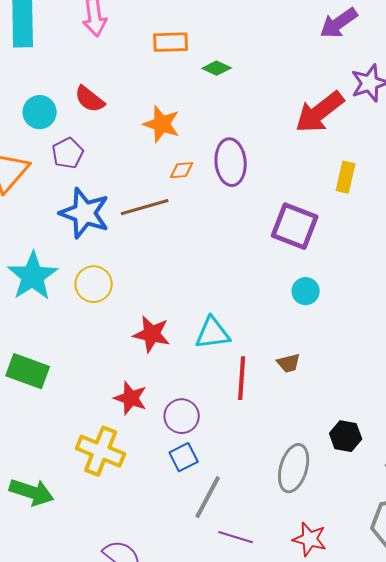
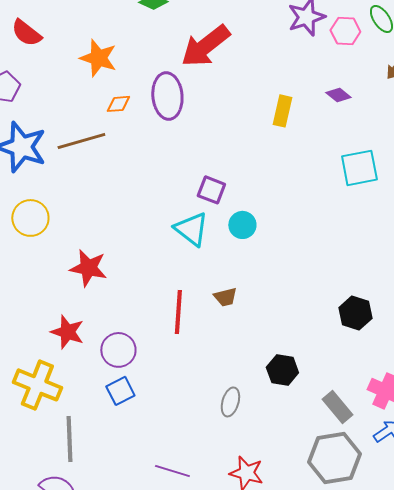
red arrow: (320, 112) -> (205, 46), moved
purple square: (295, 226) -> (211, 190), moved, size x0.6
cyan triangle: (213, 333) -> (191, 229), moved, turned 45
gray ellipse: (294, 468) -> (230, 402), size x0.6
gray line: (208, 497) -> (69, 439), moved, turned -30

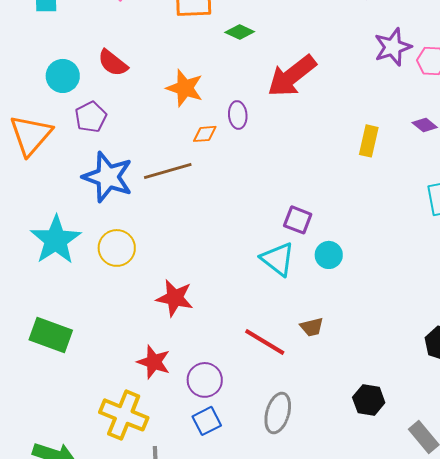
purple ellipse: (167, 96) -> (238, 115), moved, size x0.6
red line: (178, 312) -> (265, 342), turned -63
gray ellipse: (230, 402) -> (278, 413), moved, size x1.4

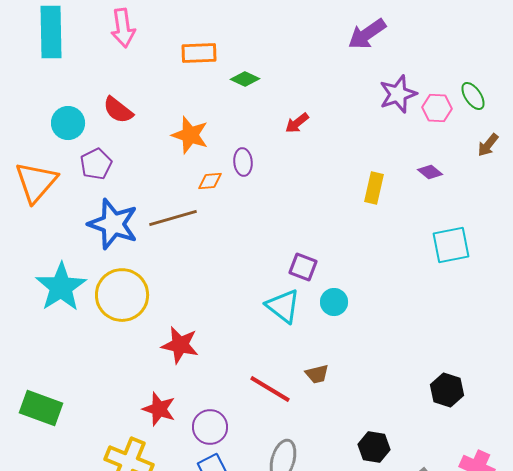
red arrow: (292, 76) -> (297, 123), size x0.5
yellow circle: (117, 248) -> (122, 295), size x1.4
green rectangle: (51, 335) -> (41, 408), moved

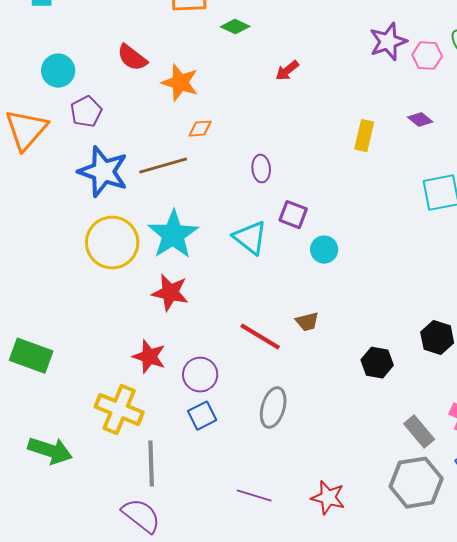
red semicircle: (118, 110) -> (132, 58), moved
purple ellipse: (243, 162) -> (261, 169), moved
cyan star: (61, 287) -> (173, 235), moved
cyan triangle: (283, 306) -> (250, 238), moved
black hexagon: (374, 447) -> (377, 363), moved

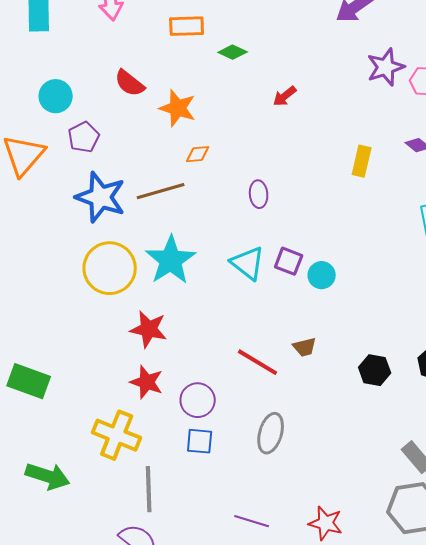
purple square: (293, 215) -> (289, 261), moved
red star: (170, 293) -> (149, 329), moved
black hexagon: (377, 363) -> (375, 370), moved
blue square: (202, 416) -> (200, 441), turned 32

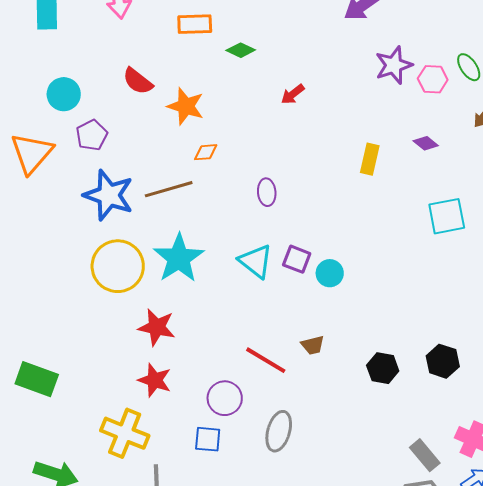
purple circle: (198, 400) -> (225, 398), moved

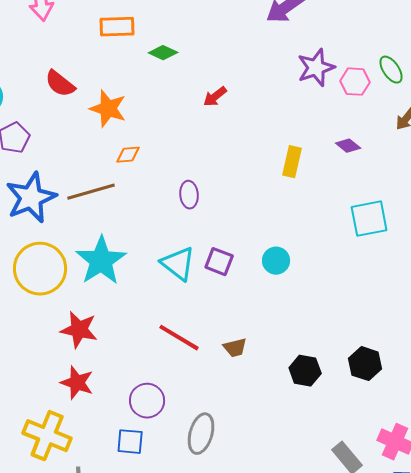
blue star: (109, 195) -> (31, 198), turned 30
cyan circle: (330, 273) -> (276, 261), moved
red line: (266, 360) -> (179, 338), moved

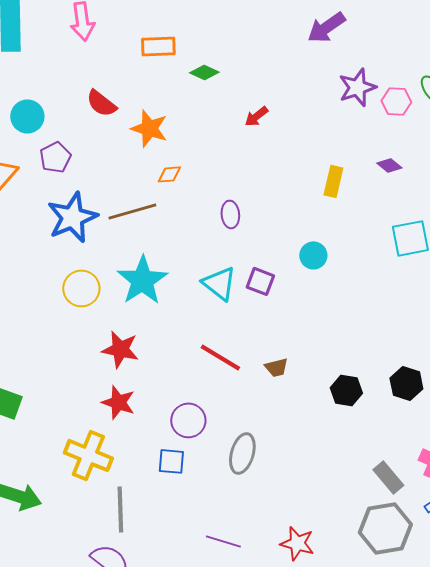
cyan circle: (276, 261) -> (313, 255), moved
yellow circle: (40, 269) -> (81, 288), size x0.7

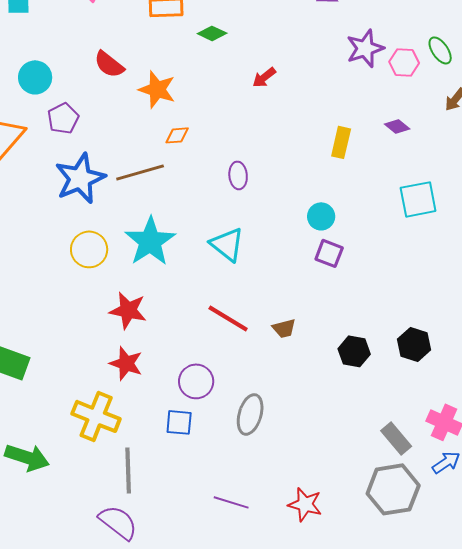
purple square: (260, 281) -> (329, 253), moved

